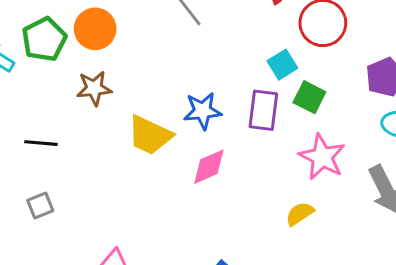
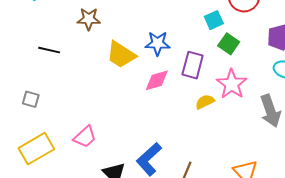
purple rectangle: (263, 110) -> (193, 65), moved
gray square: (40, 205) -> (31, 99), moved, turned 30
yellow semicircle: (300, 214) -> (205, 102), moved

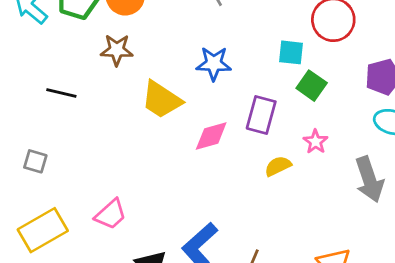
cyan square: (214, 20) -> (291, 52), turned 30
blue star: (158, 43) -> (214, 64), moved
pink star: (232, 84) -> (316, 142), size x0.6

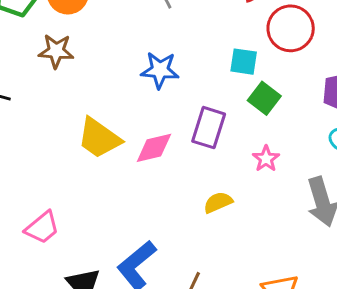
yellow trapezoid: (161, 100) -> (99, 138), moved
yellow semicircle: (278, 166) -> (218, 202), moved

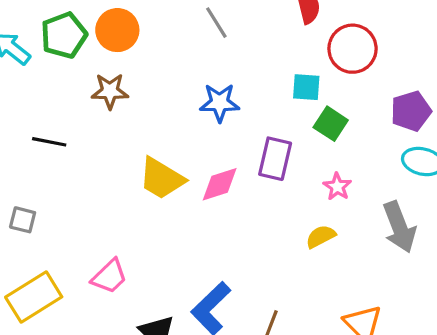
yellow semicircle: (218, 202) -> (321, 237), moved

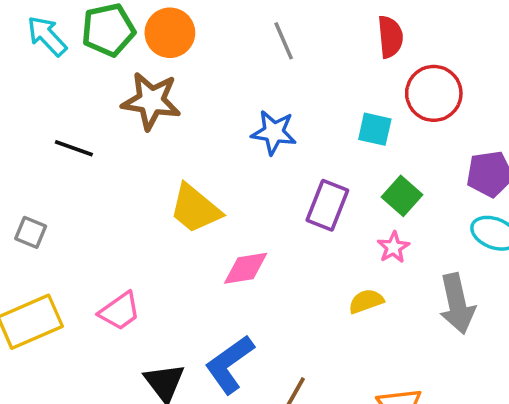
brown star: (110, 91) -> (151, 101), size x1.4
green square: (331, 124) -> (402, 196), moved
pink diamond: (220, 184) -> (246, 268), moved

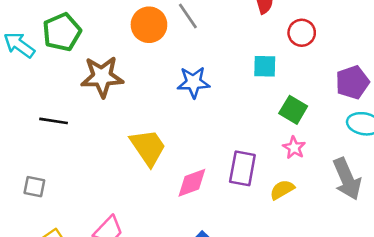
orange circle: (170, 33) -> (149, 25), moved
red circle: (434, 93) -> (302, 33), size x0.7
purple rectangle: (327, 205) -> (242, 168), moved
yellow trapezoid: (195, 209) -> (148, 147), turned -153

